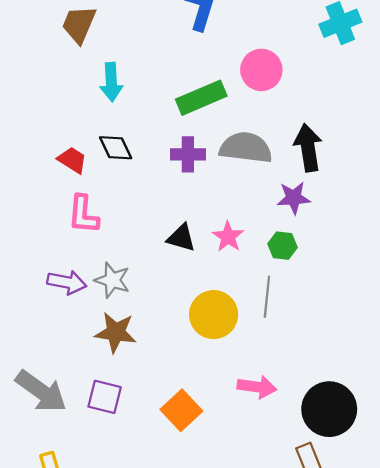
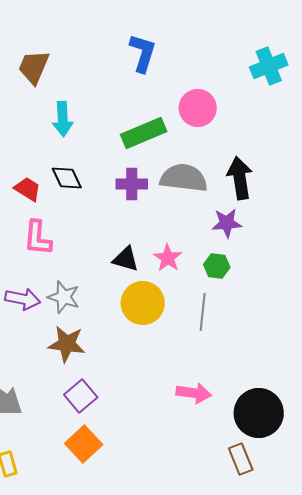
yellow circle: (214, 315) -> (143, 303), moved
purple square: (105, 397) -> (81, 396), moved, turned 36
orange square: (181, 410) -> (84, 444), moved

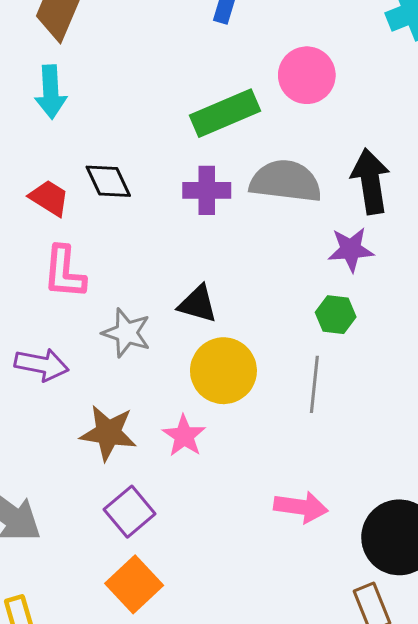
cyan arrow: (63, 119) -> (51, 92), moved
pink star: (168, 258) -> (184, 436), moved
gray star: (64, 297) -> (126, 333), moved

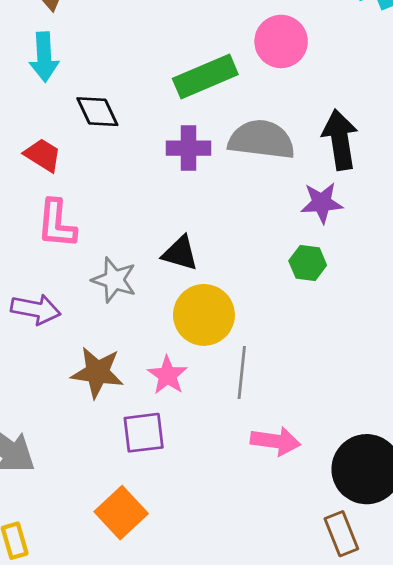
black diamond: (108, 181) -> (97, 112), moved
gray line: (314, 384) -> (242, 372), moved
purple square: (130, 512) -> (144, 433), moved, turned 33

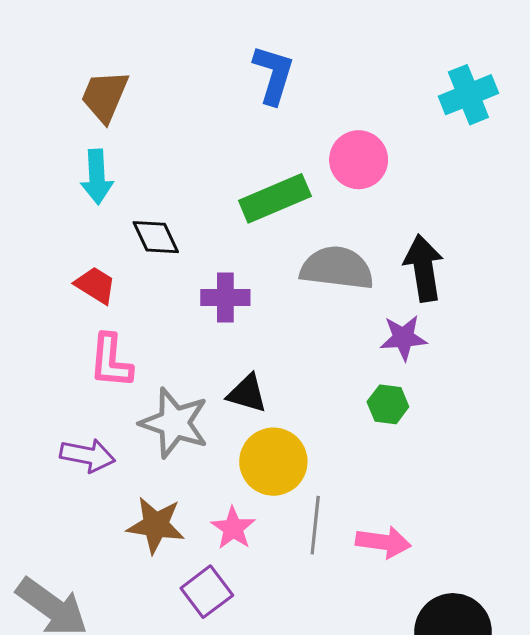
purple cross: (189, 148) -> (225, 298), moved
gray star: (114, 280) -> (174, 423), size x1.4
purple square: (144, 433) -> (207, 592), turned -30
pink arrow: (275, 441) -> (383, 542), moved

